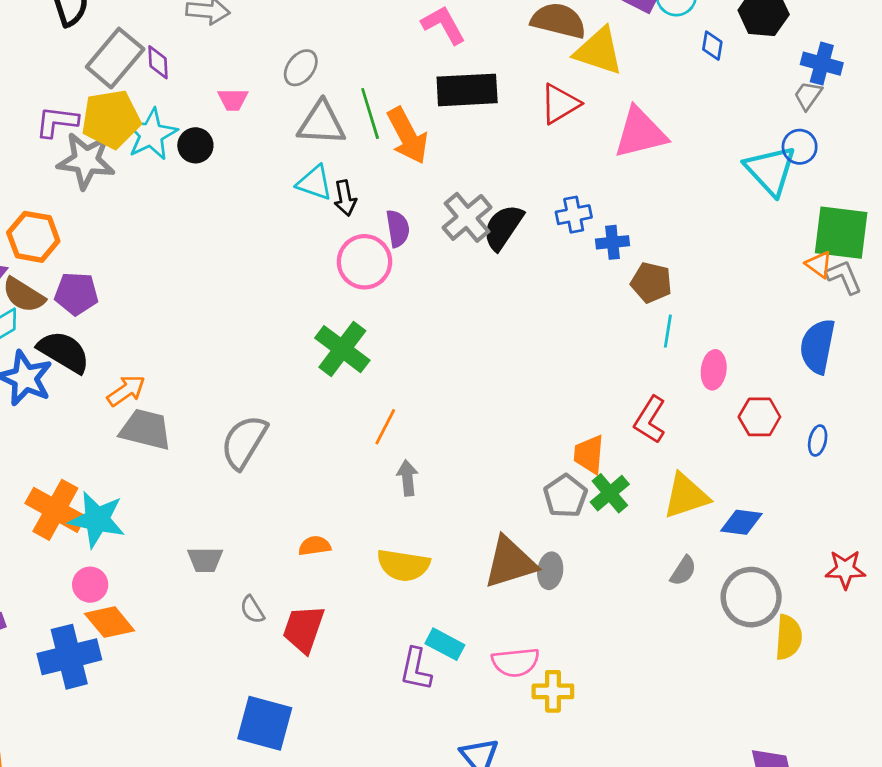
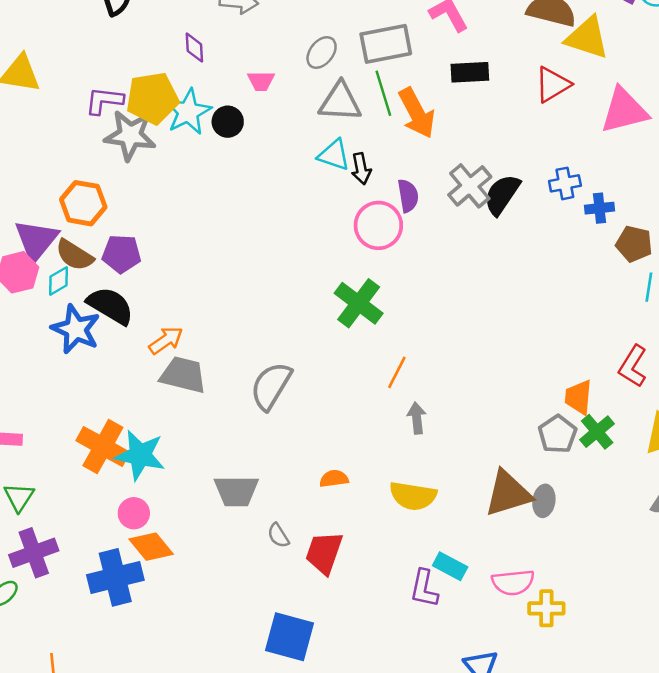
gray rectangle: (115, 58) -> (386, 44), moved, turned 39
black rectangle: (467, 90) -> (470, 72), size x0.7
gray trapezoid: (205, 560) -> (236, 491), size x1.4

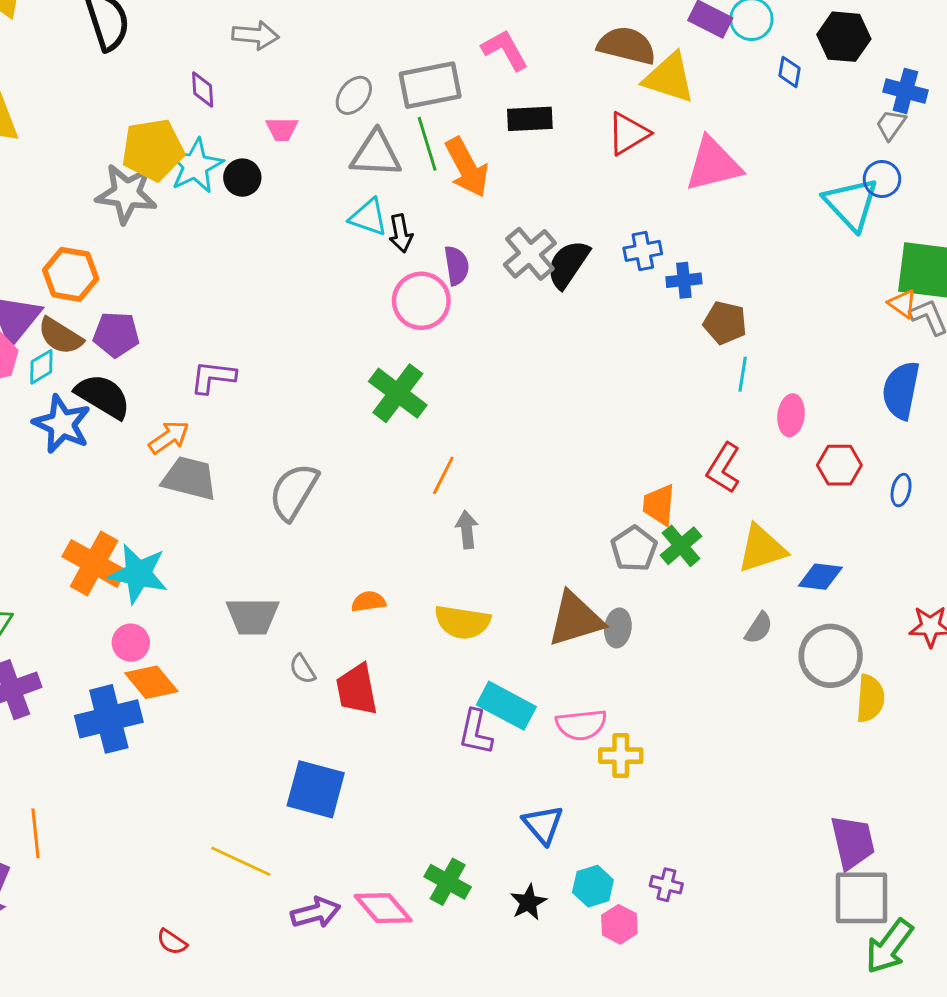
purple L-shape: (104, 101) -> (213, 377), moved
red trapezoid: (324, 553) -> (357, 690), turned -30
cyan rectangle: (450, 566) -> (506, 706), size x1.4

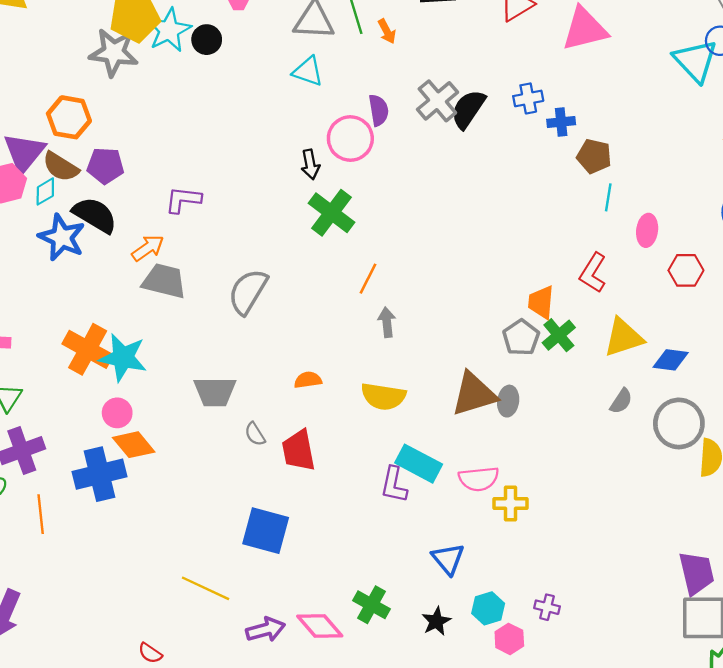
orange arrow: (467, 167) -> (387, 31), size x0.5
black arrow: (401, 233) -> (310, 164), moved
orange line: (35, 833) -> (41, 514), moved

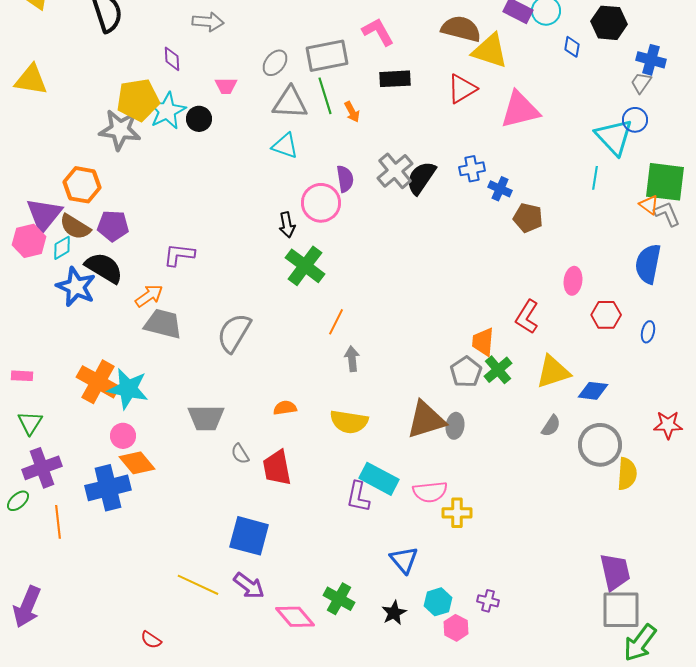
blue cross: (561, 122) -> (500, 189), turned 30
cyan line: (608, 197) -> (595, 178), moved
purple arrow: (266, 630) -> (249, 586), moved, turned 52

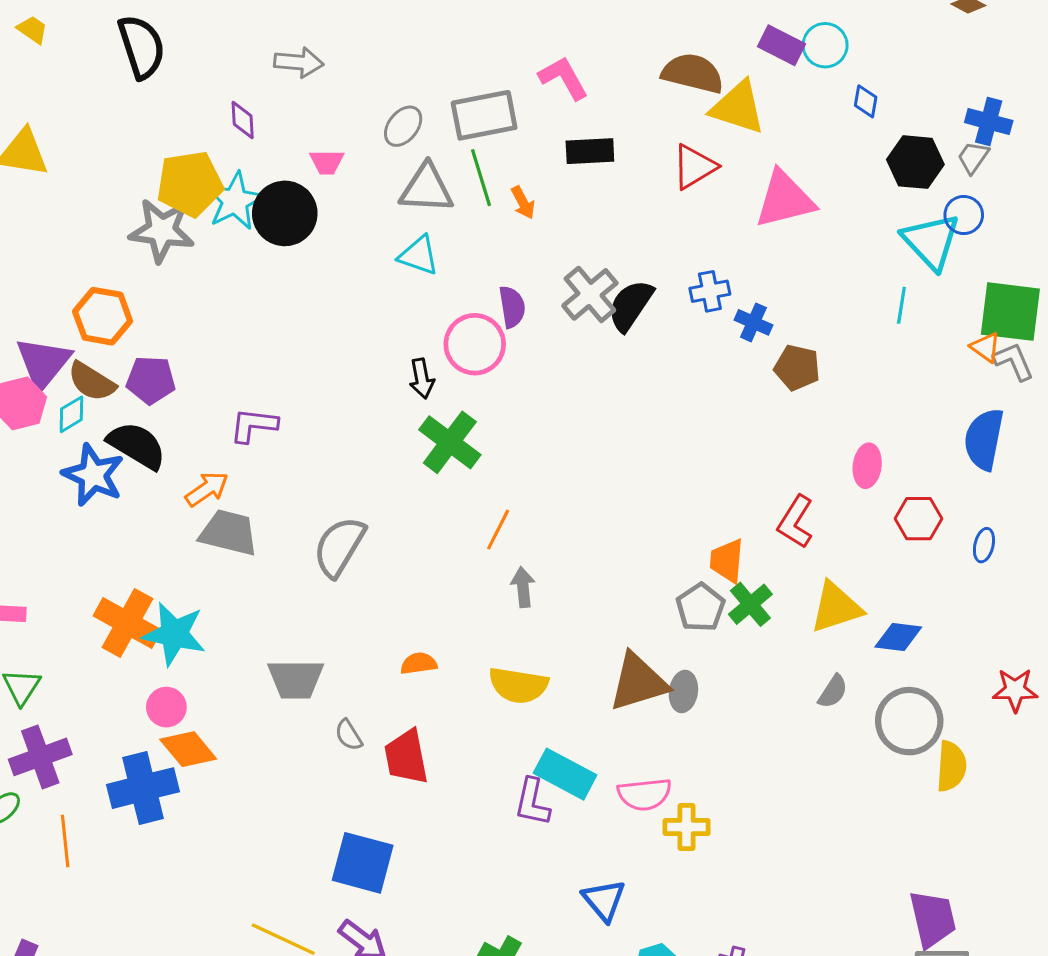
black hexagon: (609, 23) -> (915, 162), moved
black circle: (199, 119) -> (285, 213), size x1.6

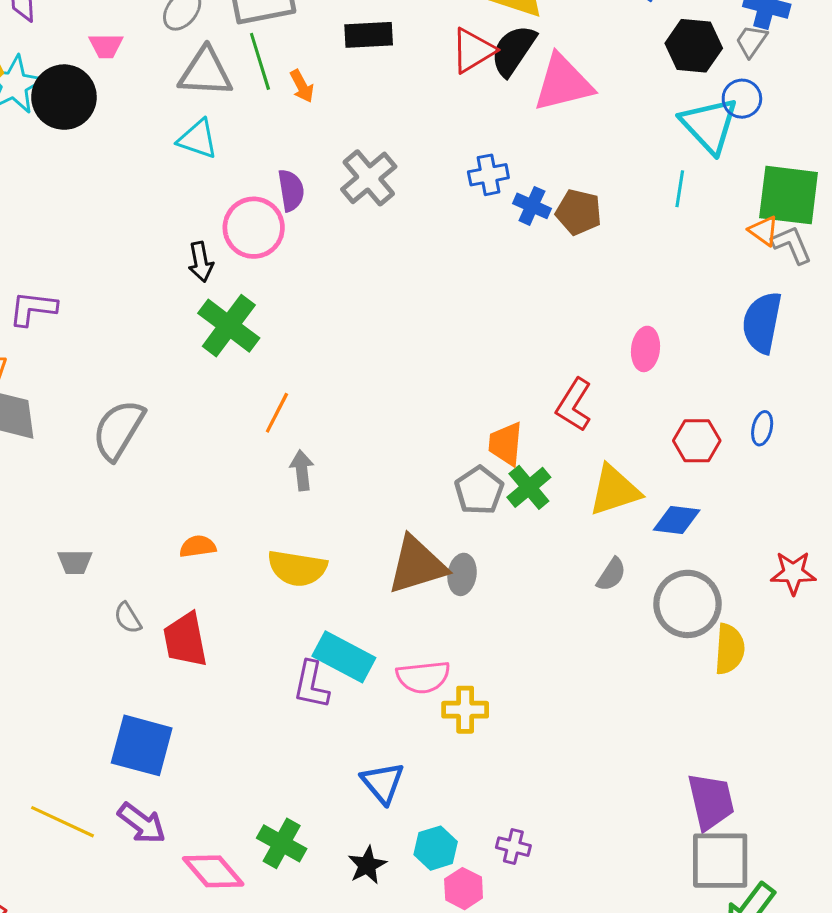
black semicircle: (630, 305) -> (513, 50), moved
brown pentagon: (797, 368) -> (579, 212), moved
red hexagon: (919, 519) -> (697, 441), moved
gray trapezoid: (296, 679) -> (75, 562), size x0.6

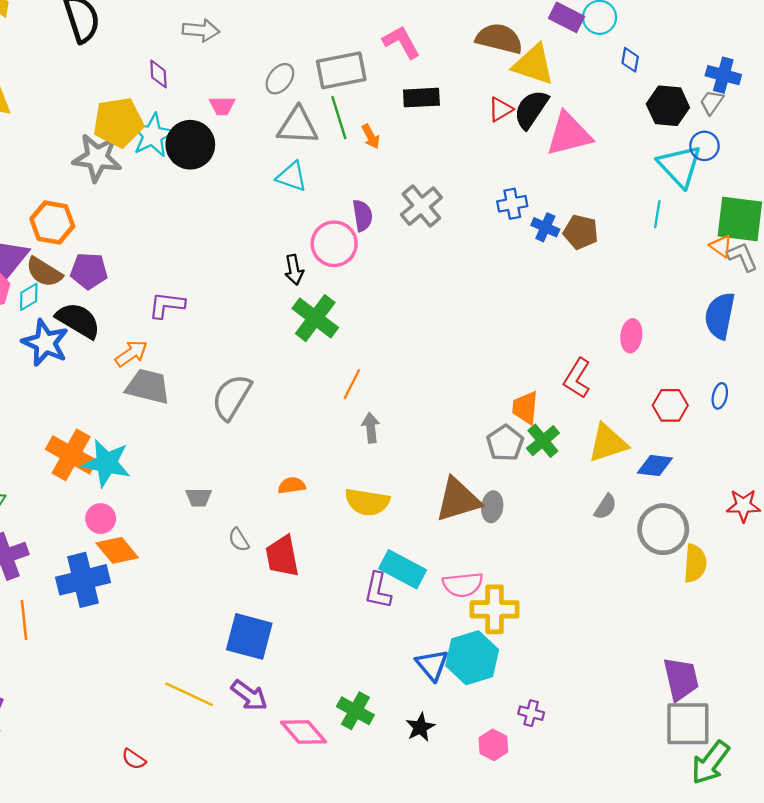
red triangle: (473, 50) -> (500, 109), size x0.7
yellow cross: (465, 710) -> (495, 609), size x1.4
cyan hexagon: (436, 848) -> (472, 658), moved, size x1.6

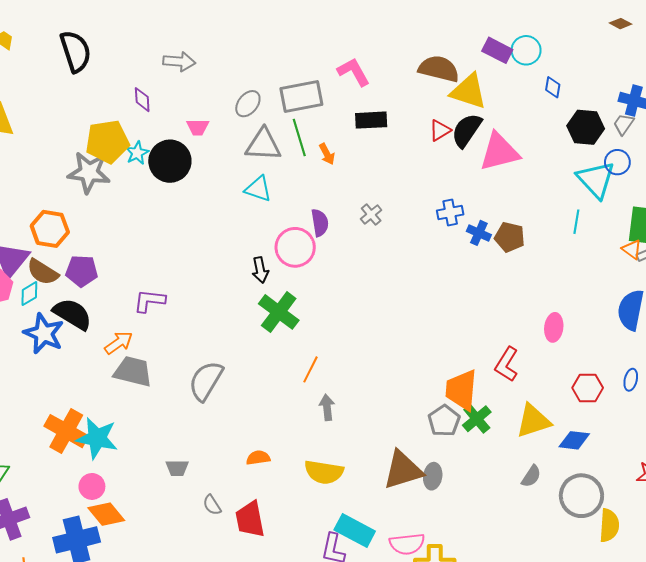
cyan star: (153, 135) -> (137, 153), size x0.6
gray cross: (421, 206) -> (371, 214), size x0.6
orange trapezoid: (525, 408) -> (461, 390), size x1.4

